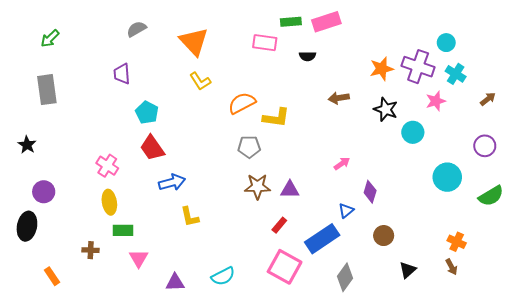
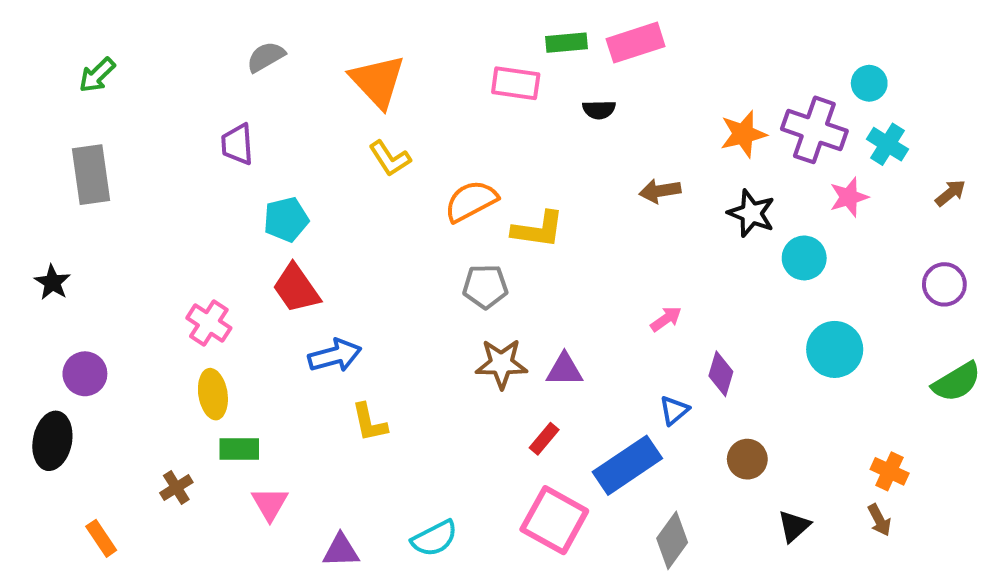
cyan pentagon: (147, 112) -> (286, 219), turned 30
cyan circle: (447, 177) -> (835, 349), moved
brown cross: (91, 250) -> (176, 488), turned -35

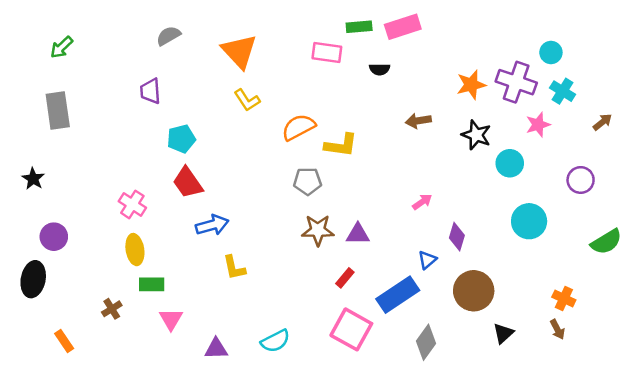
purple circle: (944, 284) -> (581, 180), moved
brown circle: (747, 459) -> (474, 291), size x1.6

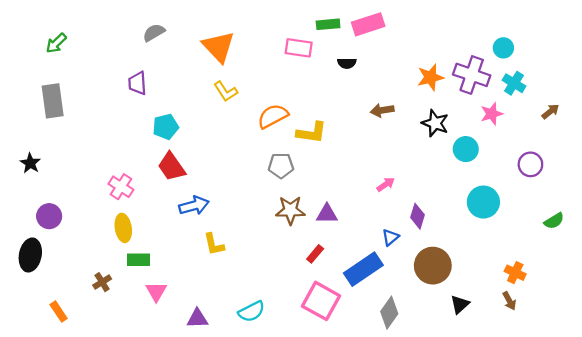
green semicircle: (606, 242) -> (554, 221), size x0.7

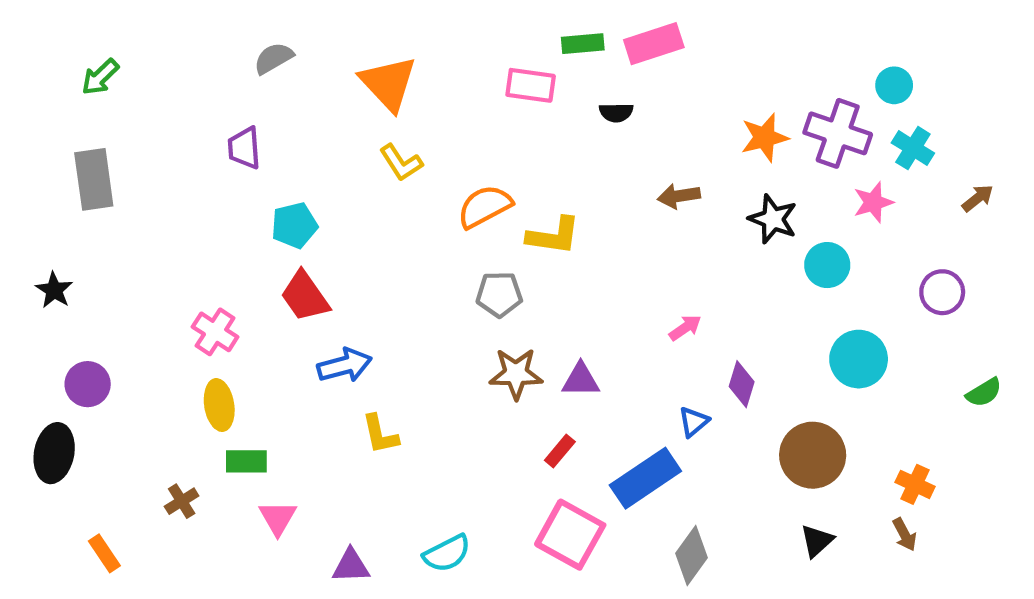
brown circle: (433, 266) -> (813, 455), moved

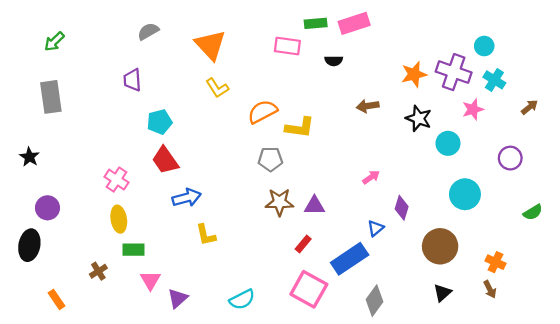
purple triangle: (351, 566) -> (178, 298), moved, turned -40

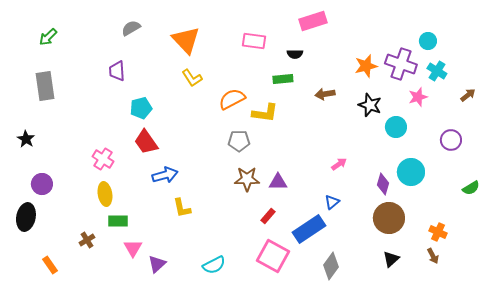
green rectangle: (316, 23) -> (283, 79), moved
pink arrow: (371, 177) -> (339, 164), moved
purple diamond: (402, 208) -> (383, 184), moved

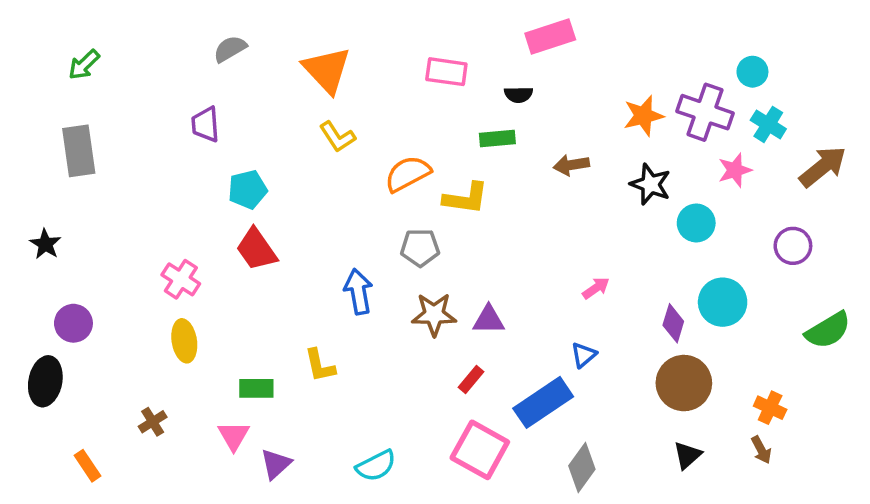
brown arrow: (468, 95) -> (823, 167), size x1.8
blue arrow: (165, 175) -> (358, 292), moved, turned -85
green semicircle: (471, 188) -> (828, 330), size x1.5
green rectangle: (118, 221) -> (256, 388), moved

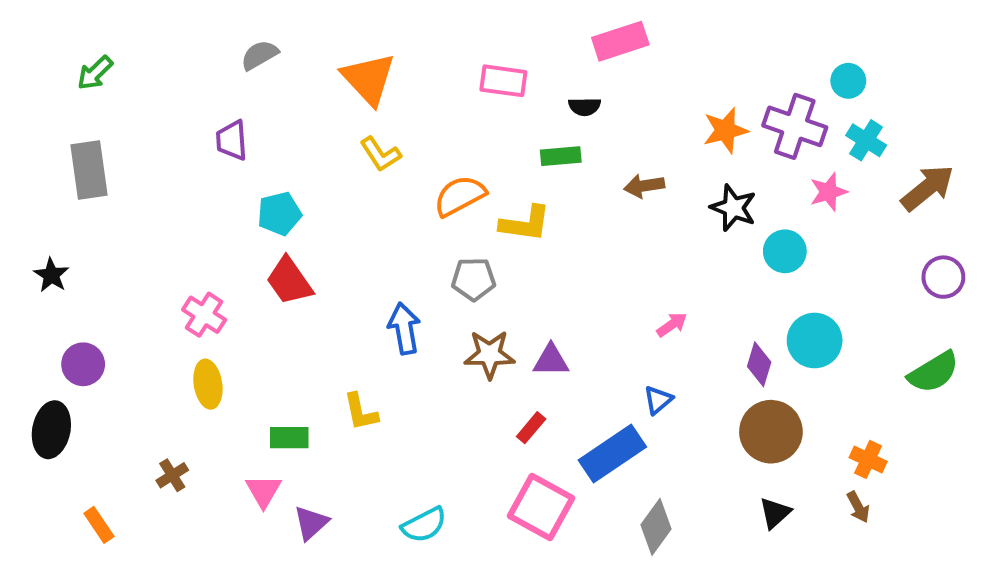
purple circle: (793, 246) -> (943, 277), moved

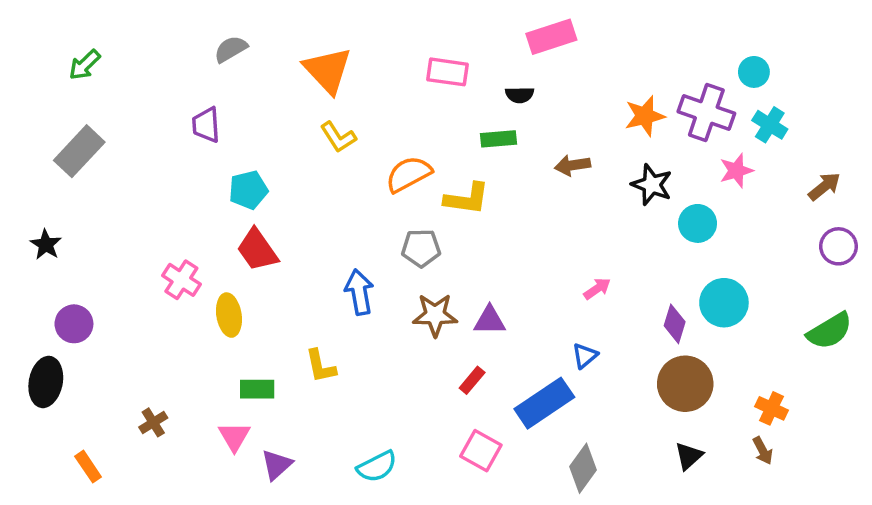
gray rectangle: (89, 170) -> (79, 151), turned 51
brown arrow: (928, 188) -> (824, 186), moved, size x0.7
yellow ellipse: (208, 384) -> (229, 315), moved
pink square: (541, 507) -> (481, 451), size x0.7

